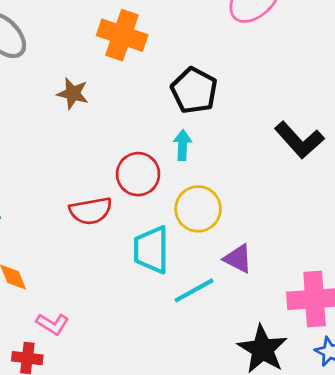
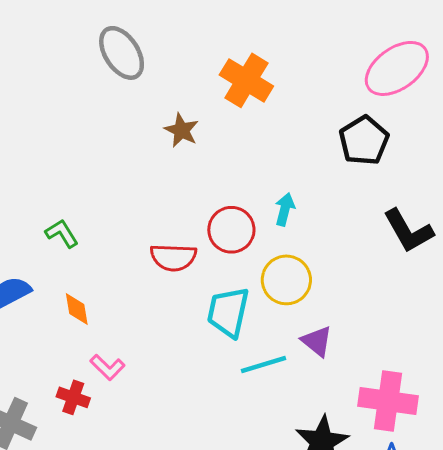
black pentagon: (194, 90) -> (364, 141), moved

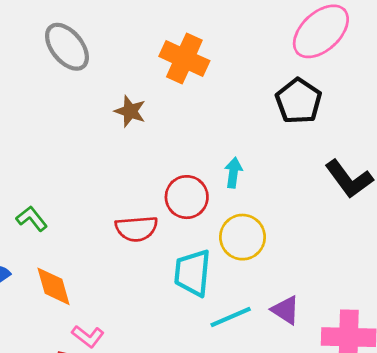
orange diamond: (77, 309) -> (54, 286), size x1.4
purple triangle: (317, 341) -> (286, 310), moved

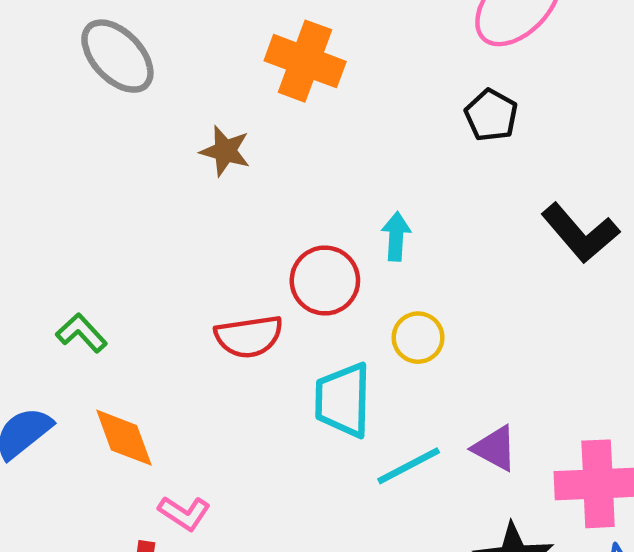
black pentagon: (299, 101) -> (491, 115), size x0.7
yellow circle: (242, 237) -> (418, 338), size x0.7

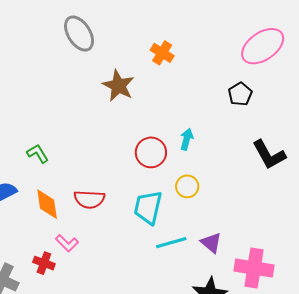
orange cross: (305, 61) -> (162, 53), size x0.7
brown star: (225, 151) -> (118, 86), size x1.4
red semicircle: (249, 336) -> (89, 199), moved

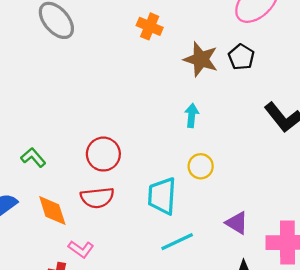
brown star: (118, 86) -> (201, 59), moved
red circle: (151, 152) -> (103, 154), moved
cyan line: (171, 243) -> (177, 242), moved

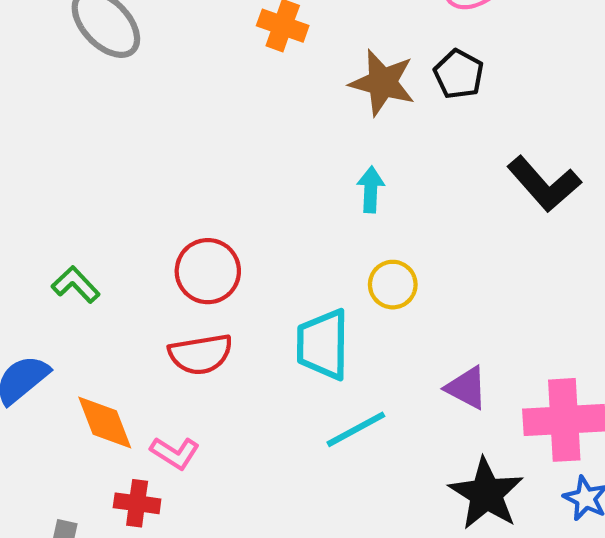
orange diamond: (52, 210) -> (105, 423), moved

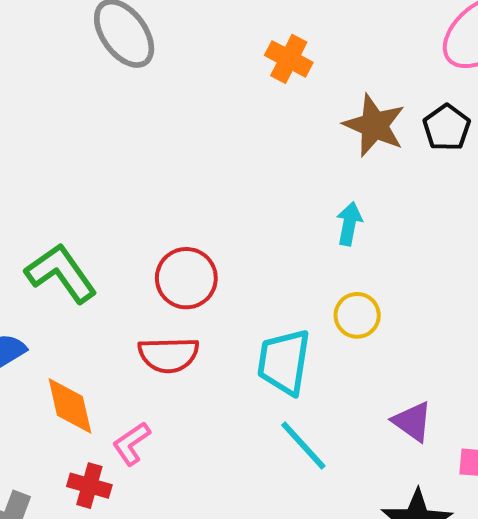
green L-shape: (76, 285) -> (61, 273), size x1.6
cyan line: (356, 429) -> (303, 446), turned 68
pink L-shape: (175, 453) -> (131, 444), turned 105

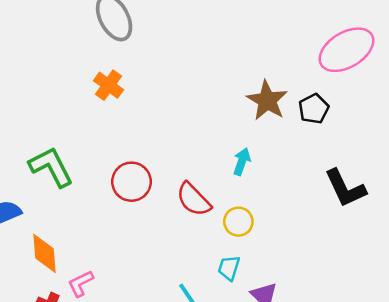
orange cross: (289, 59) -> (108, 85), moved
red semicircle: (168, 355) -> (194, 199), moved, turned 39
cyan trapezoid: (284, 362) -> (229, 268), moved, size x0.6

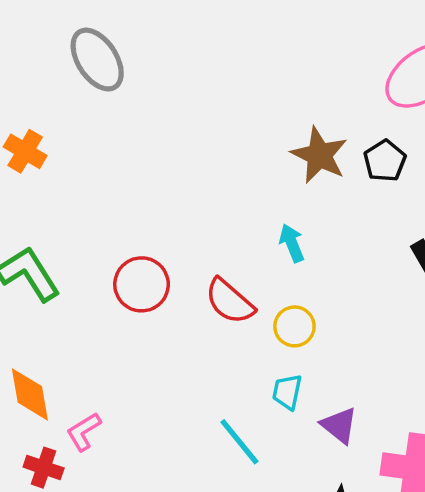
orange cross: (108, 85) -> (25, 151), moved
cyan arrow: (242, 162) -> (292, 243), turned -36

